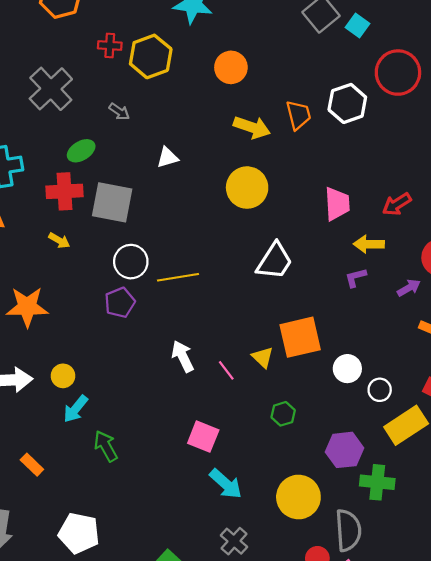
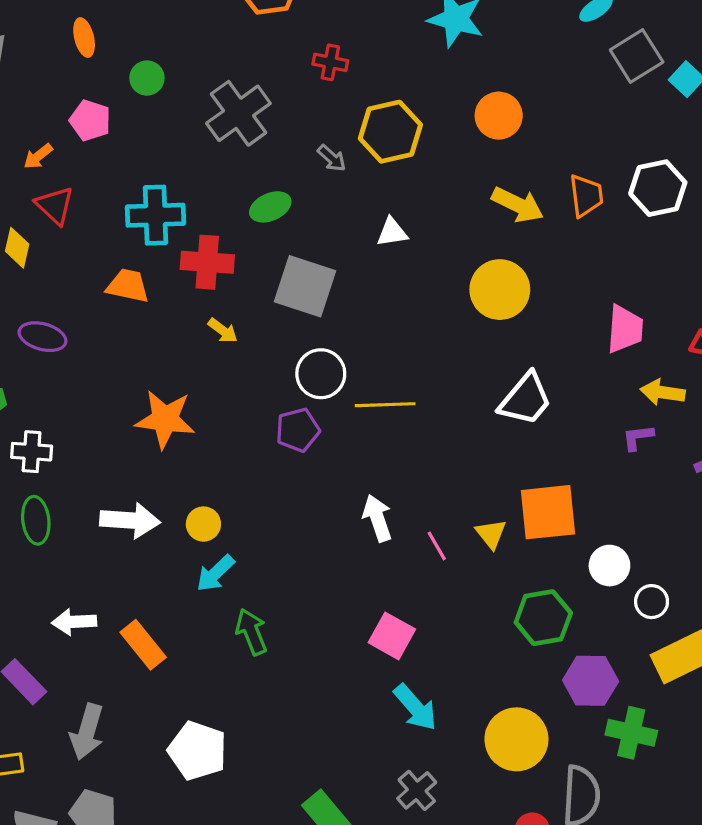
yellow hexagon: (151, 56) -> (390, 132), moved
red cross: (64, 191) -> (207, 262), moved
green hexagon: (283, 414) -> (543, 618), moved, size x1.6
orange rectangle: (32, 465) -> (143, 645), size x1.4

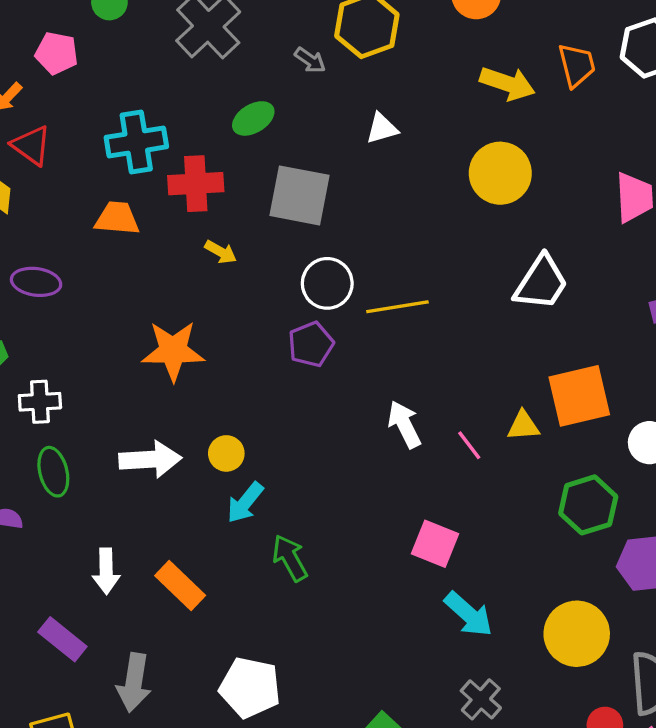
yellow triangle: (491, 534) -> (523, 426), turned -48
white arrow: (74, 622) -> (106, 571), turned -81

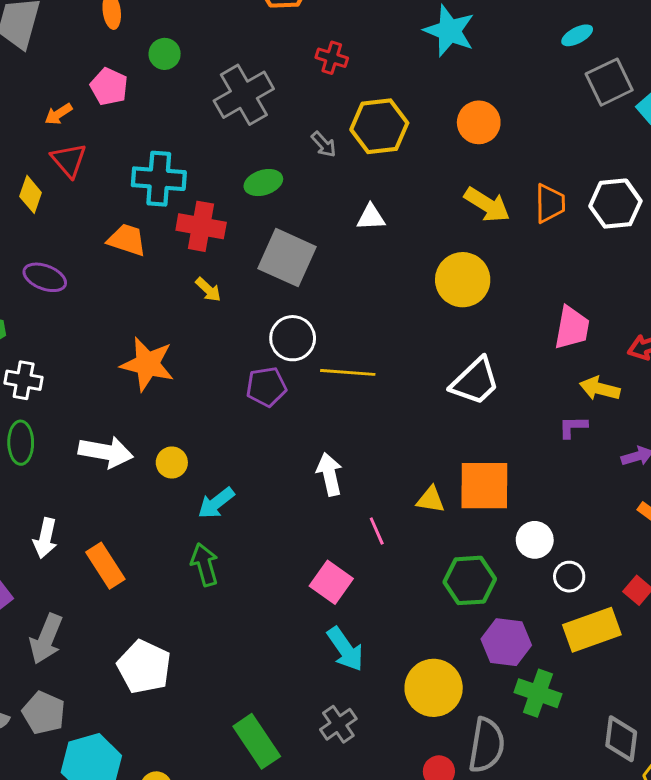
pink line: (469, 445) -> (377, 531), moved
cyan arrow: (245, 503) -> (216, 503), moved

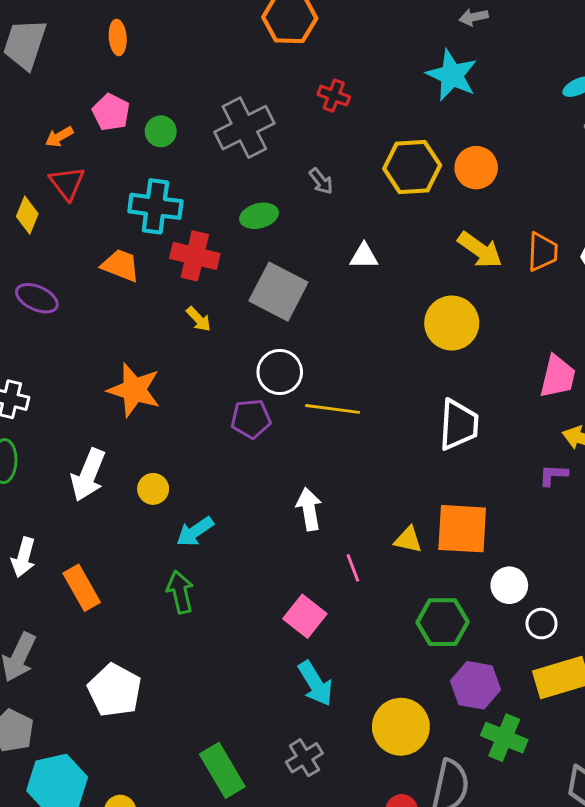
green circle: (165, 54) -> (161, 131), moved
yellow hexagon: (379, 126) -> (412, 167), moved
white trapezoid: (475, 381) -> (459, 425), turned -46
white arrow: (106, 452) -> (88, 475), turned 99

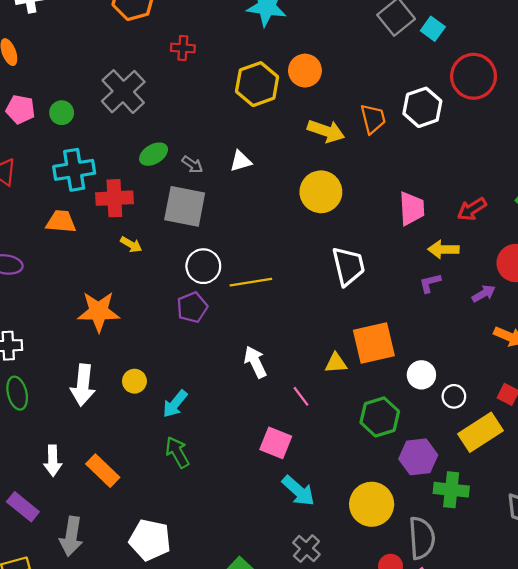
gray arrow: (321, 181) -> (192, 165), moved

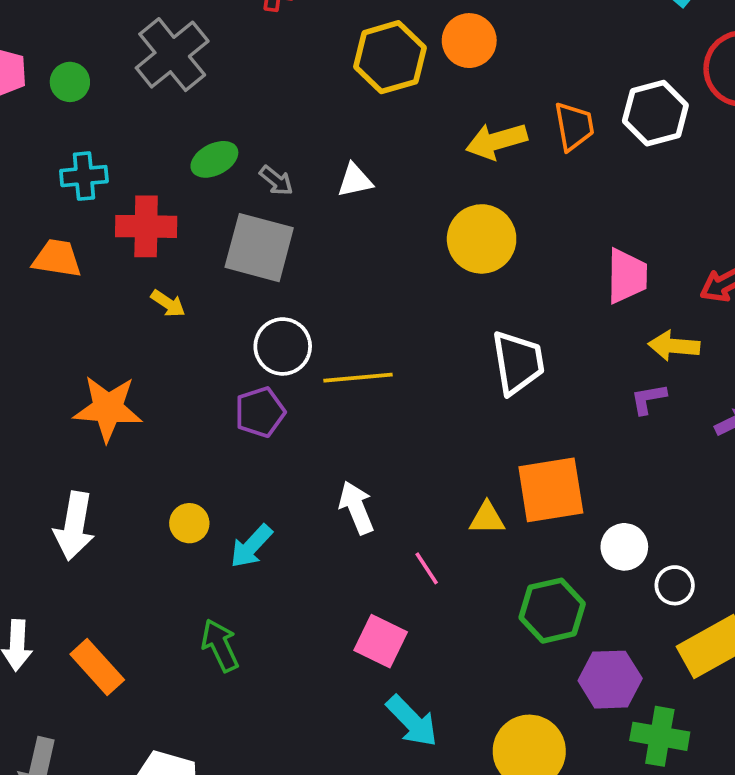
yellow arrow: (326, 131) -> (497, 141), turned 141
cyan cross: (74, 170) -> (84, 176), size x0.7
yellow circle: (134, 381) -> (189, 523), moved
cyan arrow: (175, 404) -> (251, 546), moved

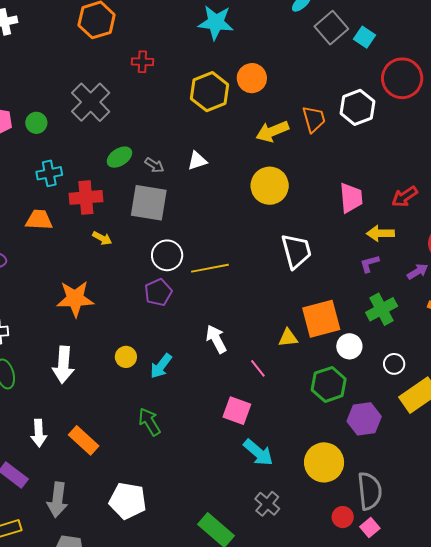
white circle: (624, 547) -> (349, 346), moved
green cross: (660, 736) -> (382, 309), moved, turned -32

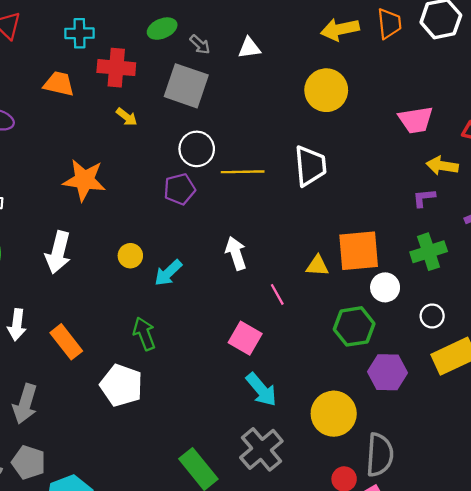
pink trapezoid: (351, 198) -> (416, 120), turned 76
white trapezoid: (296, 251) -> (310, 166), moved
white pentagon: (128, 501) -> (121, 385), moved
gray cross: (267, 504) -> (261, 449), size x1.5

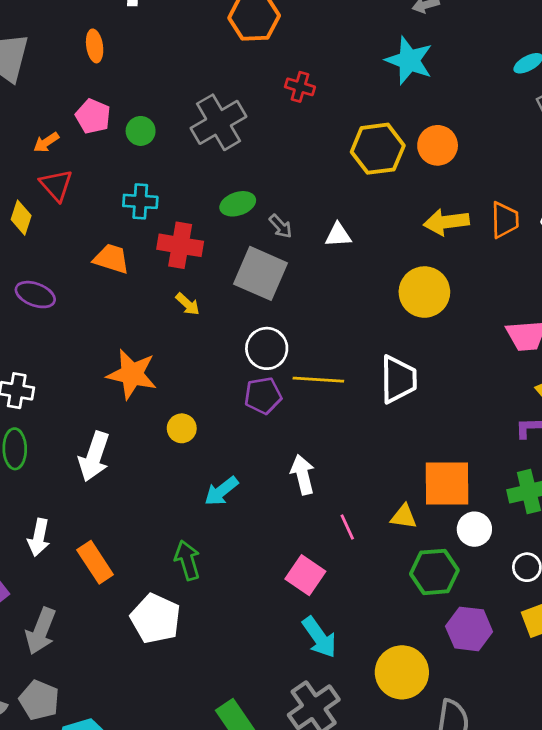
purple pentagon: (180, 189) -> (263, 396), moved
yellow circle: (130, 256) -> (182, 428), moved
yellow triangle: (317, 266) -> (404, 517), moved

